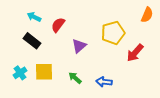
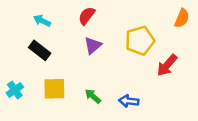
red semicircle: (58, 25) -> (87, 16), moved
purple triangle: (79, 46) -> (93, 45), moved
cyan cross: (20, 73) -> (15, 90), moved

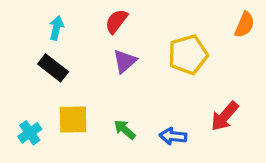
cyan arrow: (42, 21) -> (56, 28), turned 77
red arrow: (167, 65) -> (225, 116), moved
cyan cross: (15, 90) -> (30, 133), moved

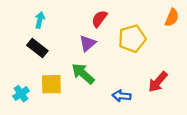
red semicircle: (116, 21) -> (99, 19), moved
green arrow: (125, 130) -> (83, 74), moved, size x1.5

